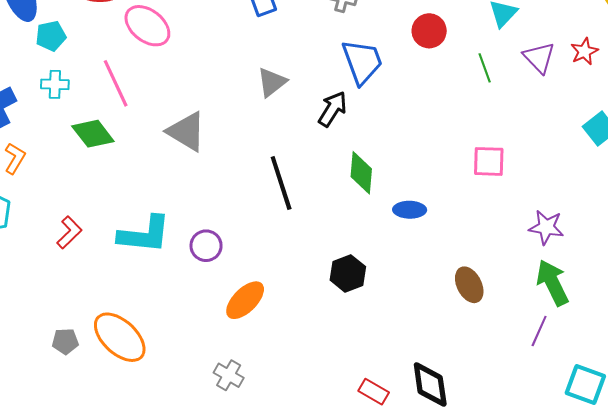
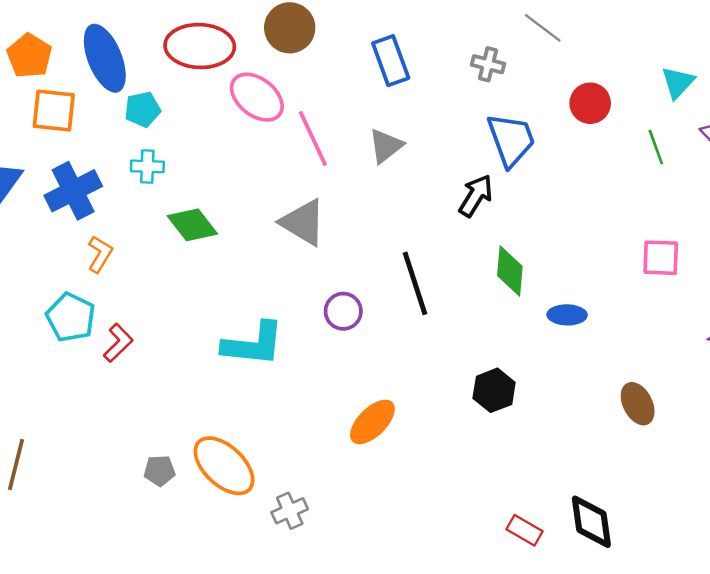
gray triangle: (272, 82) -> (386, 146), moved
pink line: (116, 83) -> (313, 139), moved
red L-shape: (69, 232) -> (118, 343), moved
purple circle: (206, 246) -> (343, 311), moved
gray cross: (229, 375) -> (290, 511), moved, turned 36

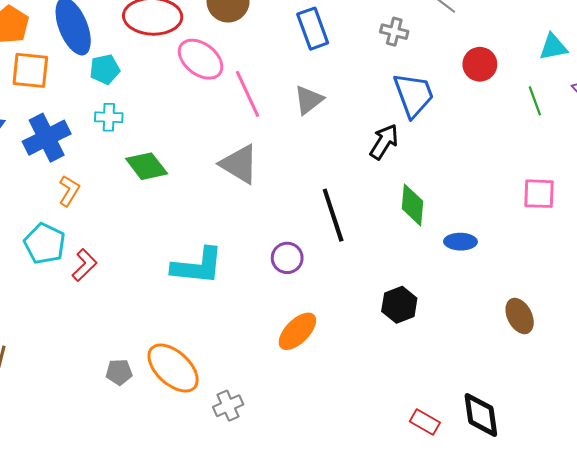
cyan triangle: (678, 83) -> (553, 47), turned 36
purple circle: (343, 311) -> (287, 258), moved

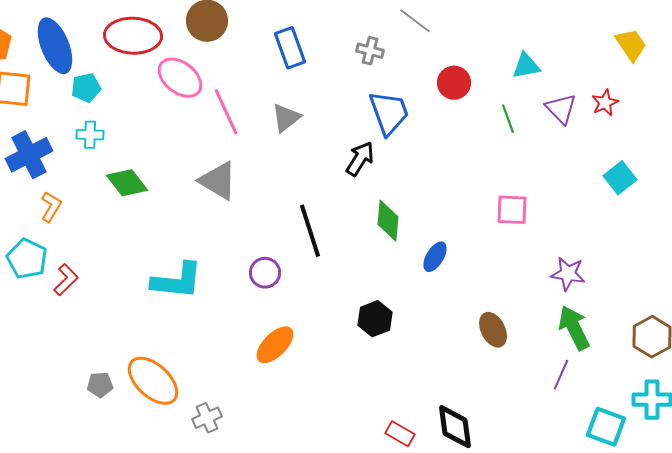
blue ellipse: (460, 242) -> (435, 257), turned -60

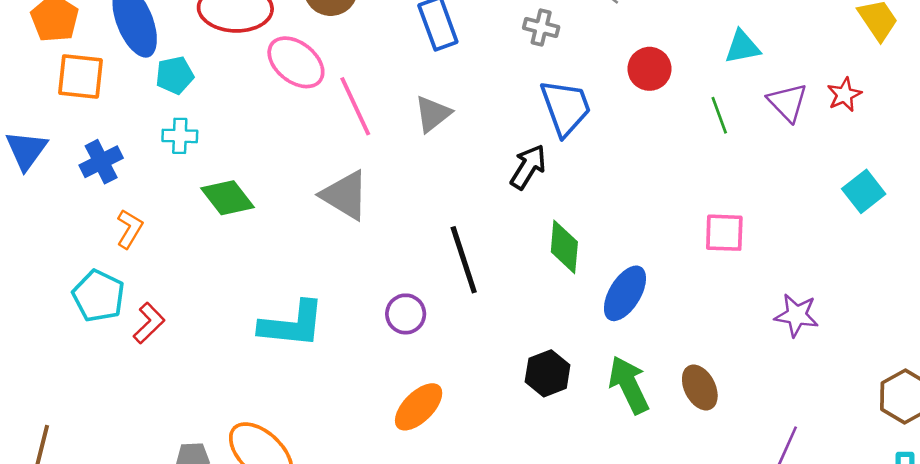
blue cross: (29, 155) -> (101, 162), size x0.7
blue ellipse: (435, 257) -> (625, 293), size x1.4
green arrow: (574, 328) -> (629, 385), moved

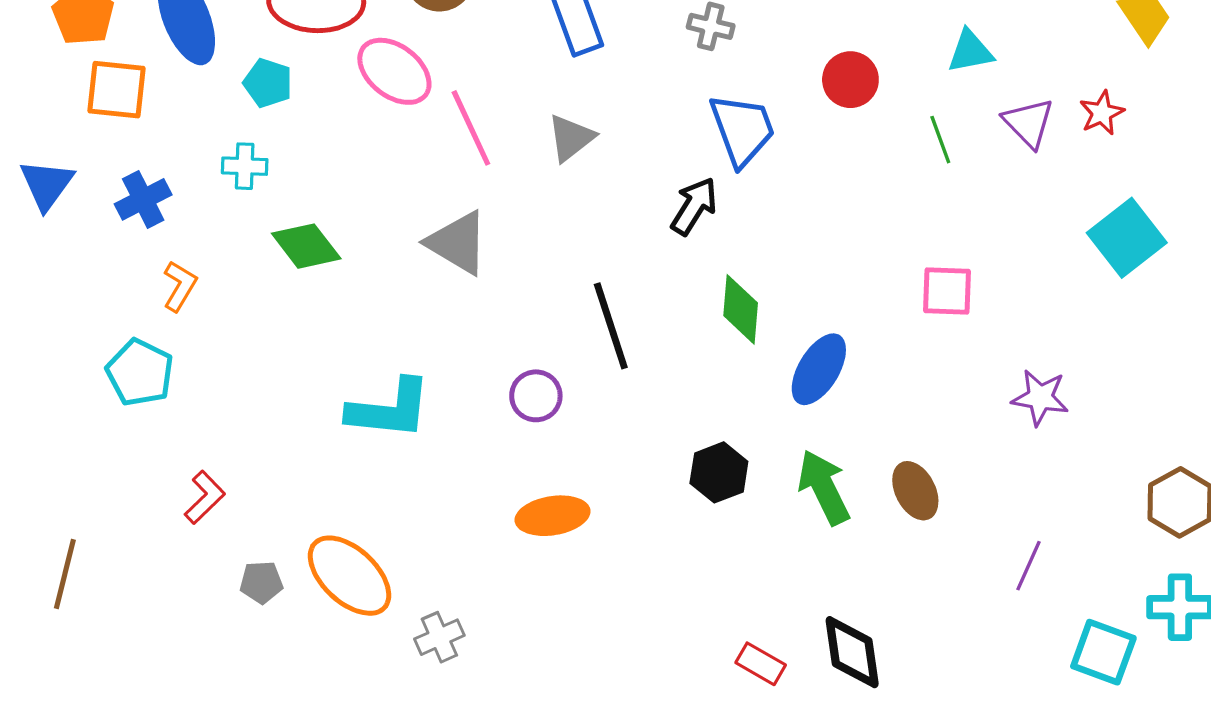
cyan pentagon: (175, 75) -> (268, 83), moved, turned 30
cyan square: (864, 191) -> (1127, 238), size x1.4
red L-shape: (149, 323) -> (205, 497), moved
orange ellipse: (419, 407) -> (553, 516), turned 36

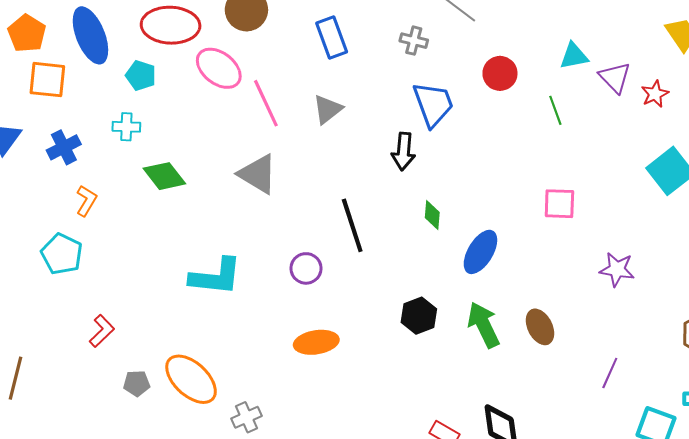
purple triangle: (1029, 123) -> (615, 78), moved
black arrow: (694, 206) -> (403, 151), turned 153
green diamond: (741, 309) -> (432, 215), size x0.7

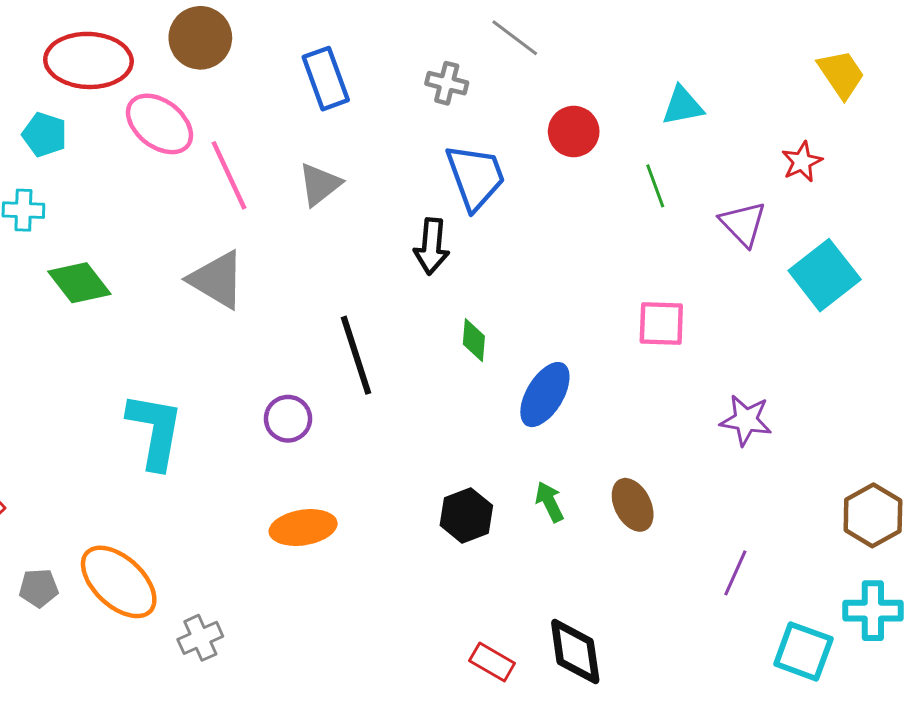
purple triangle: (615, 78) -> (743, 224), moved
cyan L-shape: (216, 277) -> (155, 431), turned -86
black hexagon: (419, 316) -> (466, 515), moved
green arrow: (484, 325) -> (549, 502), size x0.6

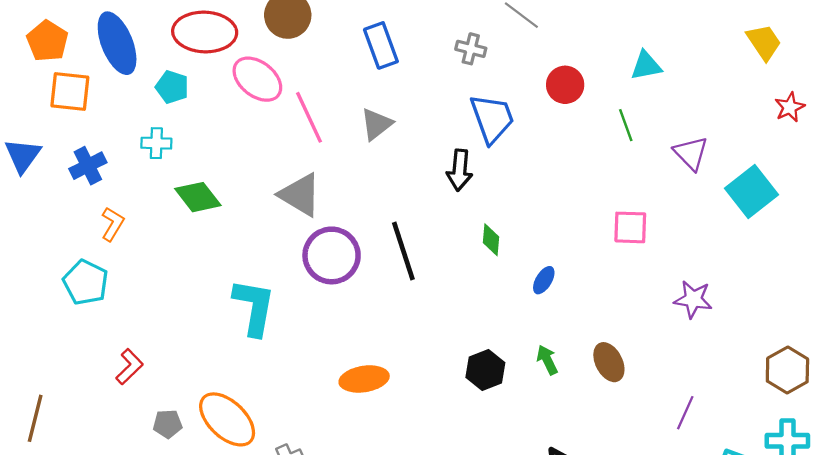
red star: (802, 162) -> (790, 107), moved
blue ellipse: (545, 395) -> (544, 280), size x0.6
purple circle: (288, 419) -> (332, 255), moved, size x1.6

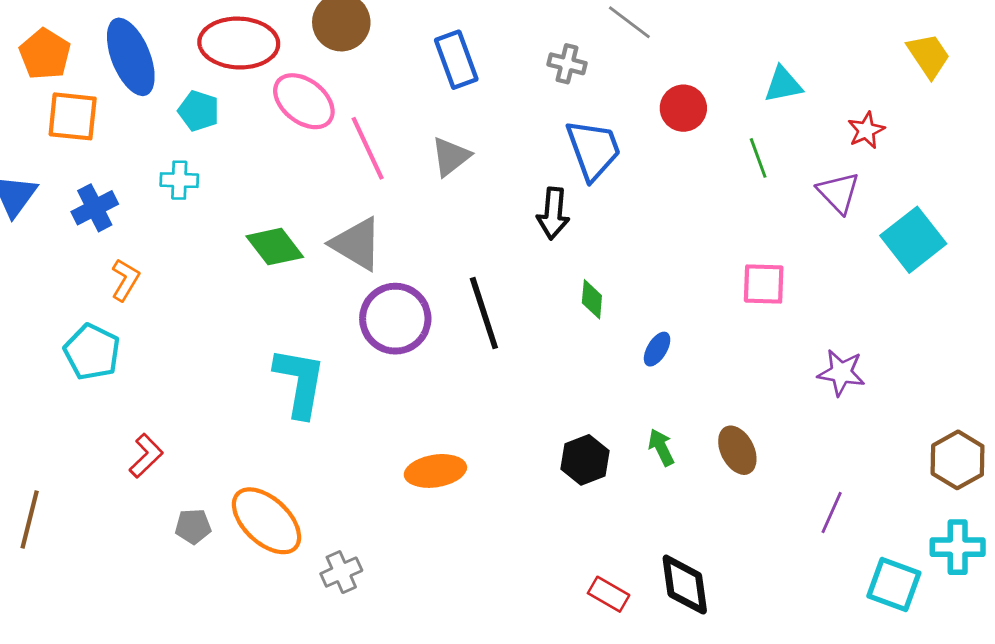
red star: (790, 107) -> (866, 130), moved
green diamond: (198, 197) -> (275, 247), moved

